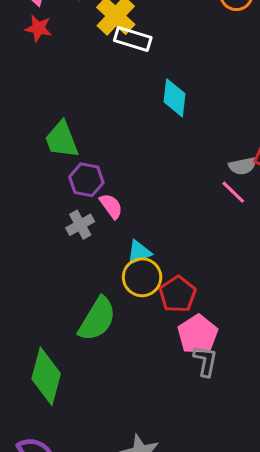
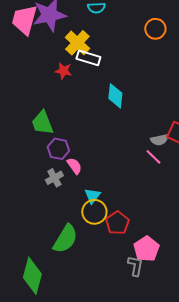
red star: (38, 28) -> (63, 71), moved
cyan triangle: (139, 253) -> (92, 196), turned -30
pink pentagon: (198, 335) -> (146, 249), moved

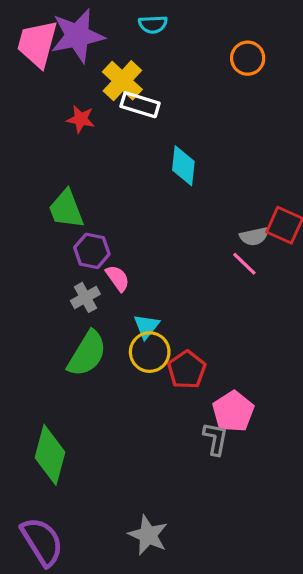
red star: (63, 71) -> (81, 119), moved
green semicircle: (65, 239) -> (87, 354), moved

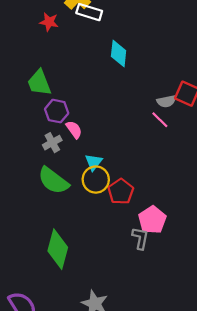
green semicircle: (87, 354) -> (53, 181), turned 96
green diamond: (50, 455) -> (58, 249), moved

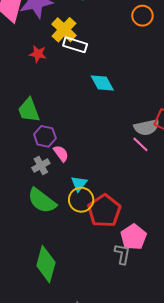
cyan diamond: (119, 53) -> (102, 83), turned -35
gray semicircle: (166, 101) -> (146, 127), size x1.4
red pentagon: (121, 191) -> (104, 211), size x1.4

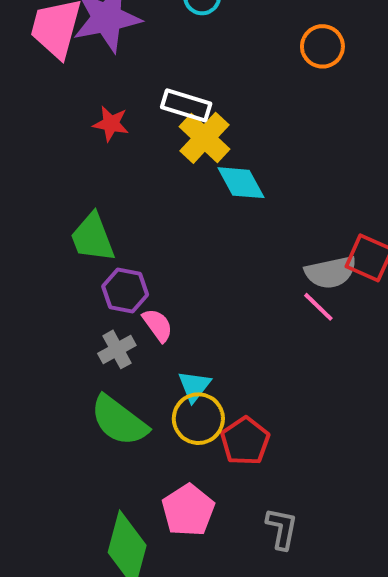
yellow cross: (64, 30) -> (204, 138), moved
red pentagon: (104, 211) -> (245, 441), size x0.7
pink pentagon: (133, 237) -> (188, 510), moved

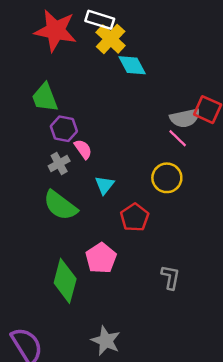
red star: (111, 124) -> (55, 31), size x2.0
yellow circle: (198, 419) -> (167, 178), moved
gray L-shape: (282, 529) -> (170, 277), moved

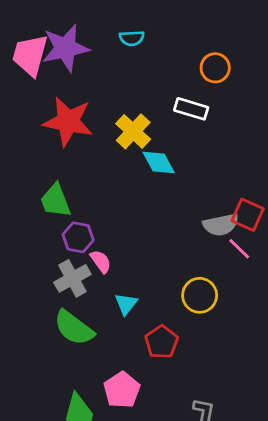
white rectangle: (100, 20) -> (191, 109), moved
pink line: (178, 138) -> (239, 249), moved
gray cross: (59, 163) -> (72, 278), size x1.4

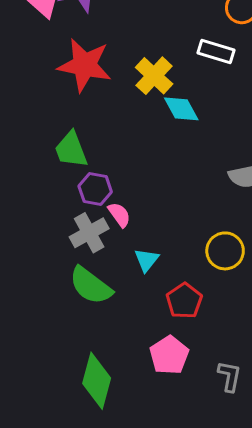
pink pentagon: (122, 390) -> (169, 355), moved

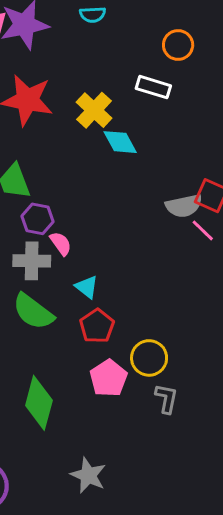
gray cross: (89, 233) -> (32, 261), turned 30
yellow circle: (225, 251) -> (149, 358), moved
cyan triangle: (147, 260) -> (87, 287), turned -30
red pentagon: (184, 301) -> (97, 326), moved

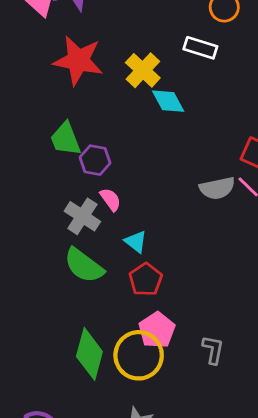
gray semicircle: (184, 206) -> (217, 188), moved
purple hexagon: (38, 219) -> (95, 160), moved
gray cross: (32, 261) -> (82, 216), turned 32
yellow circle: (149, 358) -> (139, 355), moved, size x1.4

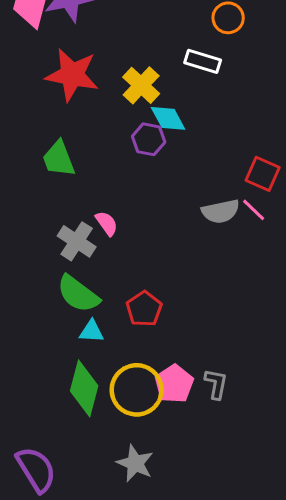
purple hexagon: (95, 160) -> (149, 139), moved
cyan triangle: (136, 242) -> (92, 331), moved, turned -35
pink pentagon: (157, 330) -> (174, 384), moved

